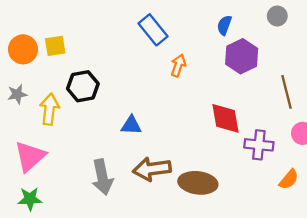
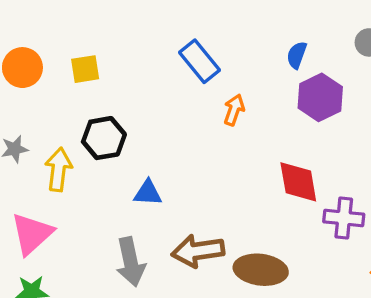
yellow square: (55, 46) -> (85, 69), moved
orange circle: (23, 49) -> (22, 68), moved
blue triangle: (131, 125) -> (148, 193), moved

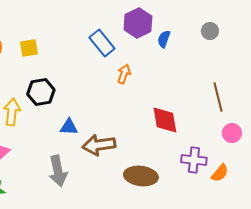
purple hexagon: (320, 97) -> (138, 23), moved
purple cross: (344, 218) -> (194, 160), moved
brown arrow: (198, 251) -> (99, 145), moved

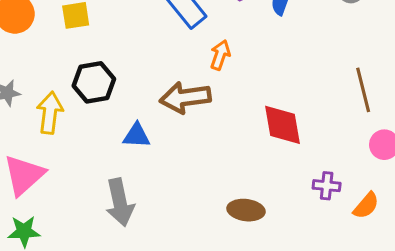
brown arrow: (99, 145) -> (185, 98), moved
purple cross: (194, 160) -> (327, 186), size x0.7
brown ellipse: (141, 176) -> (246, 210), size x0.7

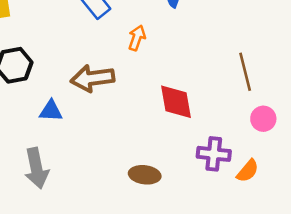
orange arrow: (220, 55) -> (137, 38), moved
purple cross: (327, 186) -> (214, 154), size x1.4

